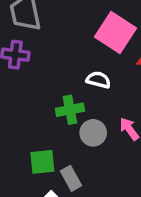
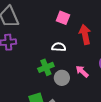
pink square: (116, 32) -> (63, 18), size x0.6

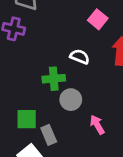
pink arrow: (82, 71) -> (97, 125), moved

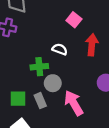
pink arrow: (97, 125) -> (74, 103), size x1.6
gray rectangle: (49, 135) -> (40, 101), moved

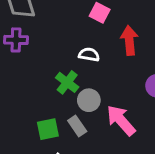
green cross: (39, 67) -> (67, 82), turned -36

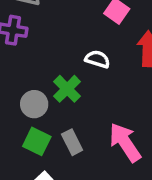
gray circle: (89, 100) -> (34, 104), moved
green square: (48, 129) -> (37, 141), turned 30

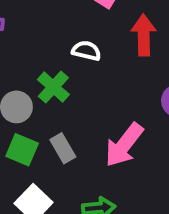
pink arrow: (125, 142) -> (124, 145), turned -105

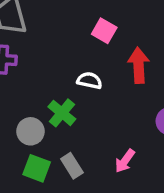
pink arrow: (124, 145) -> (125, 161), size x0.6

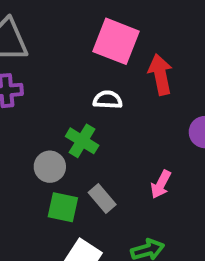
pink square: (104, 31) -> (116, 41), size x1.6

